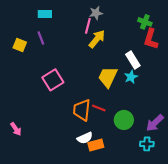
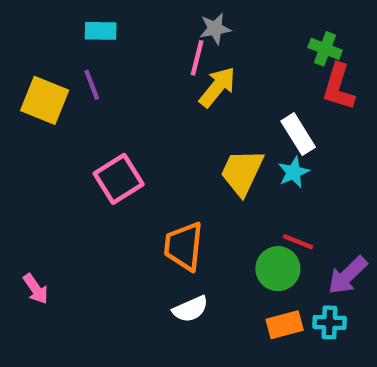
yellow square: (20, 45) -> (45, 100), size x1.5
red line: (99, 108) -> (298, 242), moved
orange rectangle: (96, 145) -> (285, 325), moved

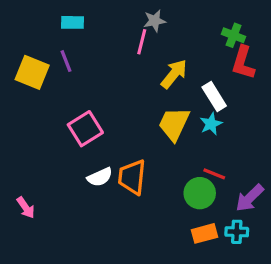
yellow arrow: (217, 87) -> (174, 74), moved
white semicircle: (190, 309) -> (100, 177), moved

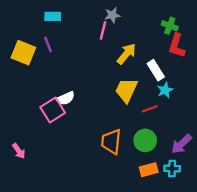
cyan star: (211, 124) -> (165, 90), moved
pink square: (85, 129) -> (53, 110), moved
red line: (214, 174) -> (150, 109), moved, turned -42
white semicircle: (100, 177) -> (66, 98), moved
orange trapezoid: (132, 177) -> (111, 142), moved

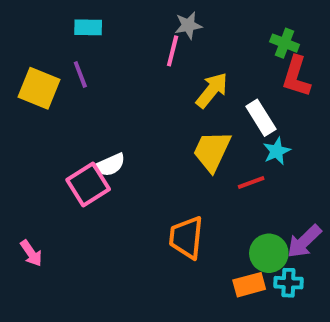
green circle: (145, 140) -> (269, 253), moved

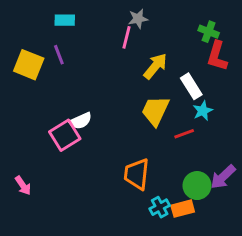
cyan cross: (288, 283) -> (160, 207), moved, turned -30

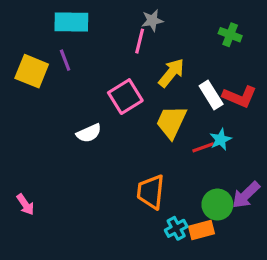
cyan rectangle: (65, 20) -> (71, 22), size x1.5
red L-shape: (217, 56) -> (240, 97), moved, turned -84
cyan star: (203, 111) -> (221, 139), moved
pink square: (65, 135) -> (125, 97), moved

